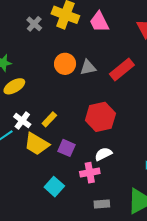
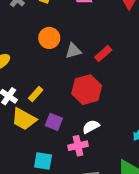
gray triangle: (88, 67) -> (73, 51), moved
red rectangle: (122, 69) -> (103, 54), moved, size x0.7
cyan square: (54, 187) -> (43, 161), turned -30

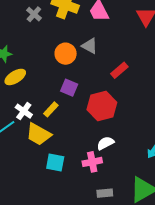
gray triangle: (73, 51) -> (90, 46), moved, turned 42
purple square: (54, 122) -> (69, 88), moved
cyan square: (43, 161) -> (55, 162), moved

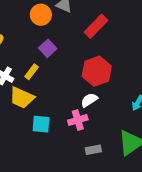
red rectangle: (119, 70) -> (96, 26), size x1.4
purple square: (69, 88) -> (48, 48), turned 30
red hexagon: (102, 106) -> (97, 71), moved

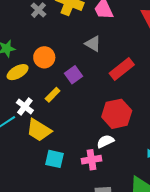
orange circle: (41, 15) -> (44, 57), moved
purple square: (48, 48) -> (73, 75), moved
yellow rectangle: (32, 72) -> (53, 95), moved

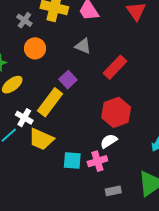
orange circle: (44, 57) -> (35, 48), moved
yellow rectangle: (53, 95) -> (50, 102), size x1.8
cyan square: (55, 159) -> (72, 160), moved

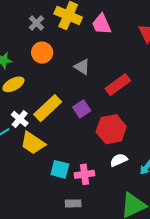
gray triangle: (83, 46) -> (82, 67), moved
purple square: (68, 80) -> (82, 109), moved
white semicircle: (109, 141) -> (119, 160), moved
gray rectangle: (113, 191) -> (73, 203), moved

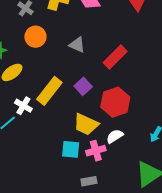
yellow trapezoid: (33, 143) -> (86, 124), moved
white semicircle: (119, 160) -> (115, 136), moved

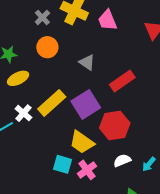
purple square: (83, 86) -> (86, 104), size x1.6
white semicircle: (115, 136) -> (122, 160), moved
pink cross: (96, 151) -> (87, 170), turned -30

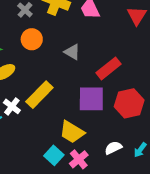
purple square: (86, 104) -> (91, 99), moved, turned 36
red hexagon: (115, 126) -> (129, 103), moved
cyan square: (62, 164) -> (54, 155), turned 30

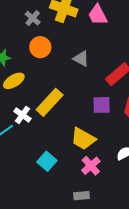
purple square: (91, 99) -> (102, 105), size x0.7
cyan square: (54, 155) -> (47, 161), moved

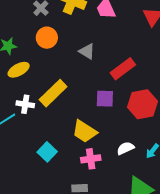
white cross: (22, 115) -> (25, 104), turned -30
pink cross: (91, 166) -> (91, 159), turned 30

